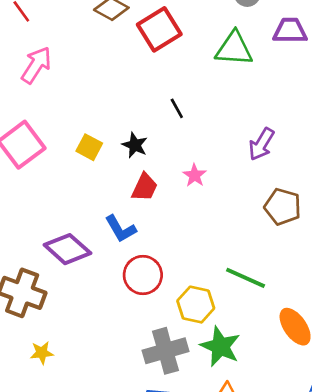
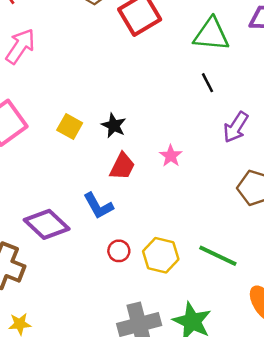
black line: (177, 108) -> (208, 83), moved
red circle: (143, 275) -> (119, 251), size x0.6
yellow hexagon: (196, 305) -> (161, 255), moved

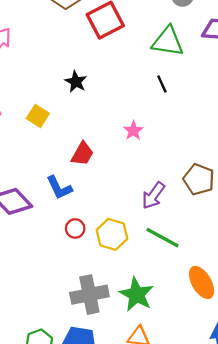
black star: (114, 125) -> (76, 82), moved
purple arrow: (236, 127) -> (153, 195), moved
pink star: (171, 156) -> (133, 131), moved

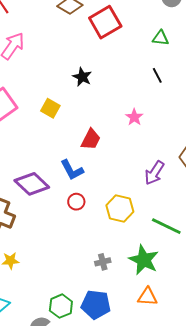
green triangle: (168, 41) -> (161, 38), size x0.6
red circle: (75, 228) -> (76, 202), moved
green line: (163, 238) -> (166, 226), moved
gray cross: (89, 295) -> (103, 262), size x0.5

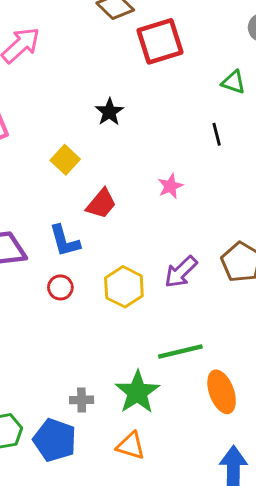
yellow square: (50, 108) -> (65, 160), moved
yellow hexagon: (120, 208) -> (124, 287), moved
green line: (166, 226) -> (180, 352), turned -52
gray cross: (103, 262) -> (82, 400), moved

